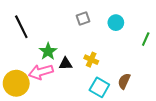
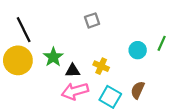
cyan circle: (116, 23) -> (138, 50), moved
pink arrow: (41, 72) -> (75, 91), moved
yellow circle: (16, 83) -> (18, 60), moved

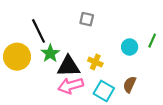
gray square: (92, 20) -> (87, 19), turned 32
black line: (24, 30) -> (38, 31), moved
black triangle: (73, 71) -> (68, 66), size x1.6

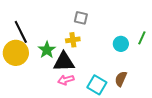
black line: (38, 31) -> (21, 32), moved
yellow cross: (95, 62) -> (73, 40), moved, turned -32
pink arrow: (71, 86) -> (66, 80), size x0.7

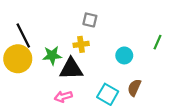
cyan circle: (121, 44) -> (124, 55), moved
green star: (47, 50) -> (52, 55), turned 30
pink arrow: (66, 80) -> (63, 97), moved

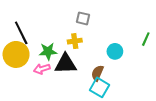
brown semicircle: (134, 88) -> (97, 73), moved
pink arrow: (63, 97) -> (42, 69), moved

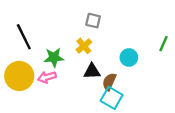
yellow cross: (75, 41) -> (84, 46), turned -32
yellow circle: (16, 54) -> (19, 76), moved
black triangle: (65, 64) -> (92, 71), moved, size x0.7

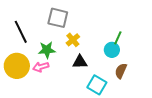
gray square: (93, 21) -> (58, 18), moved, size x1.5
green line: (164, 44) -> (118, 38), moved
brown semicircle: (109, 82) -> (121, 71), moved

